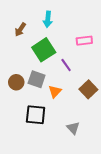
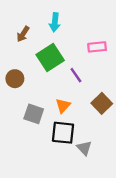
gray square: (37, 79) -> (34, 114), moved
brown circle: (16, 82) -> (15, 79), moved
black square: (36, 115) -> (63, 133), moved

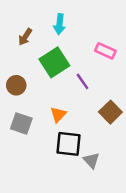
pink rectangle: (97, 47) -> (105, 51), turned 30
orange triangle: (63, 106) -> (58, 115), moved
gray square: (34, 114) -> (21, 123), moved

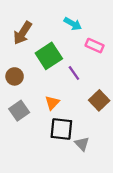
cyan arrow: (60, 24) -> (73, 24), moved, turned -66
brown arrow: (25, 37) -> (23, 33), size x1.5
gray square: (21, 123) -> (19, 111), turned 36

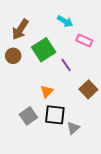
brown circle: (15, 76) -> (13, 56), moved
gray square: (19, 111) -> (28, 116), moved
gray triangle: (82, 144) -> (73, 128), turned 32

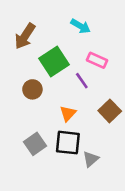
pink rectangle: (84, 41) -> (97, 60), moved
brown circle: (13, 56) -> (32, 89), moved
orange triangle: (47, 91) -> (68, 113), moved

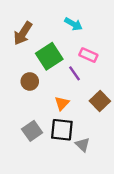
gray triangle: (91, 159) -> (83, 145), turned -35

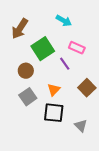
gray square: (32, 131) -> (28, 97), moved
gray triangle: (83, 145) -> (81, 126), moved

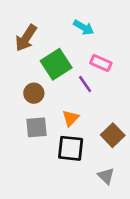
brown square: (87, 88) -> (113, 135), moved
gray square: (28, 97) -> (36, 127), turned 30
gray triangle: (81, 126) -> (106, 176), moved

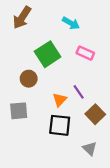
brown arrow: (26, 38) -> (22, 18), moved
purple line: (85, 84) -> (79, 92), moved
gray square: (36, 127) -> (19, 111), moved

